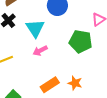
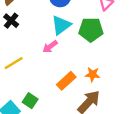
cyan triangle: (35, 28) -> (61, 25), moved, turned 36

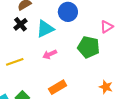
cyan triangle: (61, 25) -> (45, 29), moved
orange star: (93, 74) -> (106, 87), moved

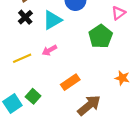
green pentagon: (89, 47) -> (101, 36), turned 30
pink arrow: (50, 54) -> (49, 50), moved

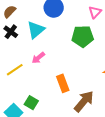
green pentagon: (101, 36) -> (83, 36), turned -30
orange rectangle: (70, 82) -> (63, 83), turned -66

